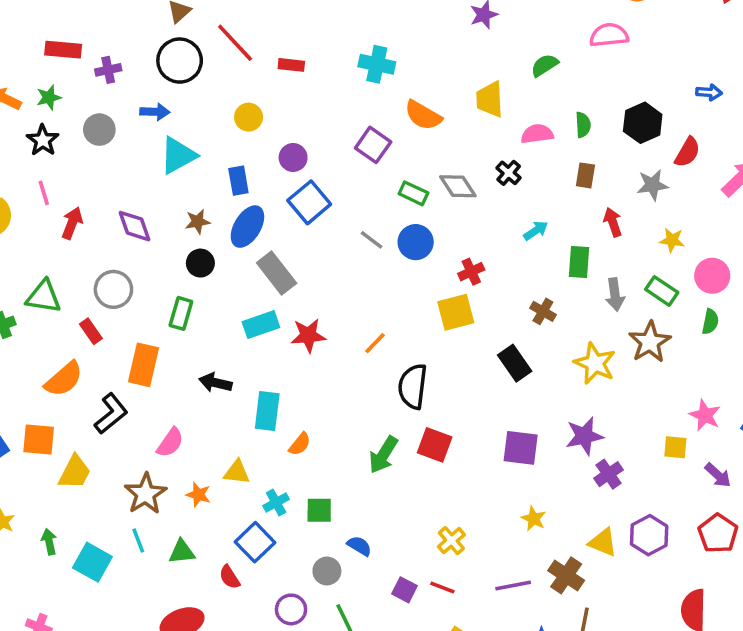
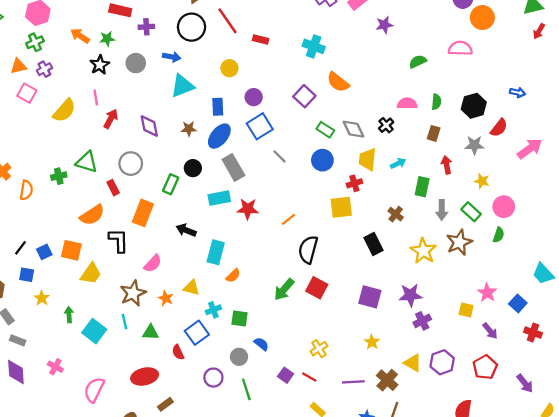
yellow trapezoid: (490, 99) -> (368, 159), moved
gray line: (372, 240) -> (279, 156), moved
black circle: (200, 263) -> (193, 168), moved
black L-shape: (111, 414) -> (119, 240), turned -60

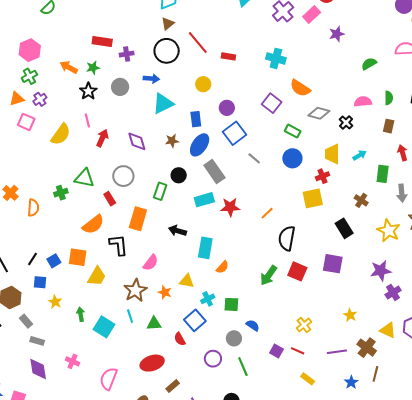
gray diamond: (353, 129) -> (319, 113), moved, turned -45
purple square: (370, 297) -> (333, 264), moved

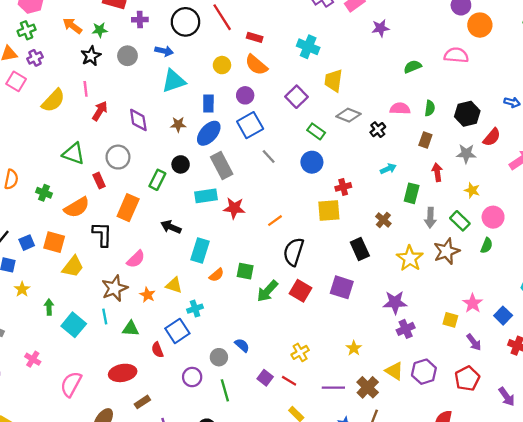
orange semicircle: (300, 88) -> (256, 65), moved
yellow trapezoid: (332, 154) -> (333, 81), moved
green cross: (61, 193) -> (44, 193), moved, turned 32
green square: (231, 304) -> (245, 271), moved

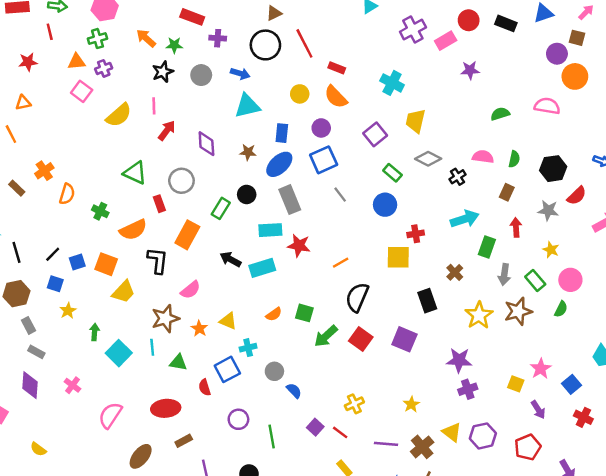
cyan arrow: (388, 169) -> (465, 219), size x1.6
cyan rectangle: (200, 251) -> (262, 268), moved, turned 50
gray circle: (219, 357) -> (274, 371), moved

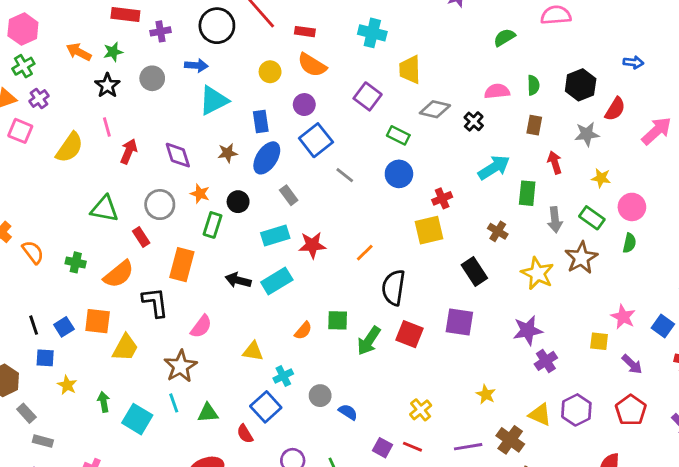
orange semicircle: (67, 194) -> (33, 252), turned -40
gray rectangle: (290, 200) -> (289, 195), size x0.6
black line: (53, 254) -> (34, 325), turned -49
orange star: (199, 329) -> (200, 194), moved

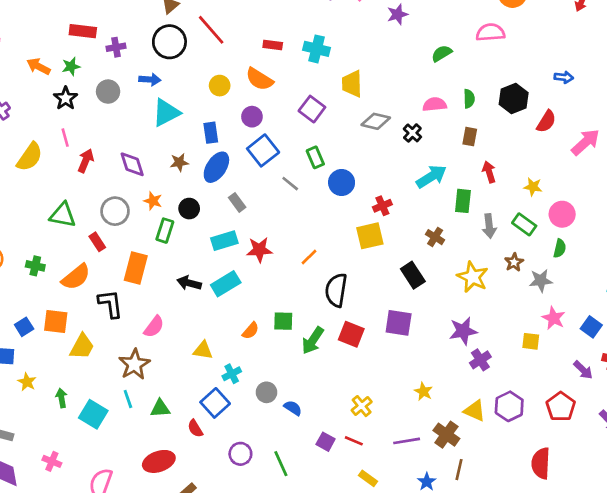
red rectangle: (305, 32) -> (273, 45), moved
gray star: (587, 134) -> (541, 281), moved
green rectangle: (398, 135) -> (315, 157), moved, turned 40
brown star: (581, 258) -> (514, 262), size x0.6
purple arrow: (632, 364) -> (583, 370), moved

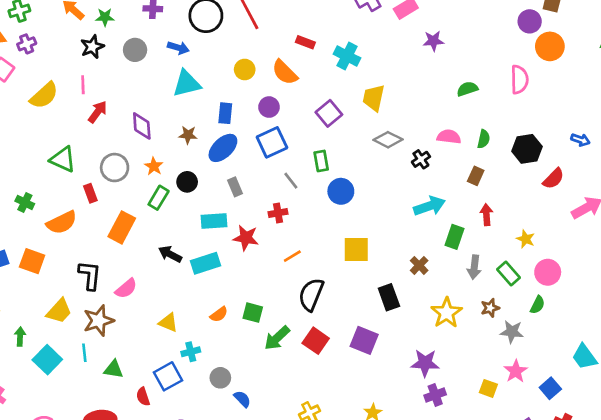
pink semicircle: (490, 32) -> (519, 80), turned 80
red cross: (382, 206) -> (278, 213), moved
black L-shape: (110, 304) -> (90, 275), moved
yellow trapezoid: (82, 347) -> (59, 311), moved

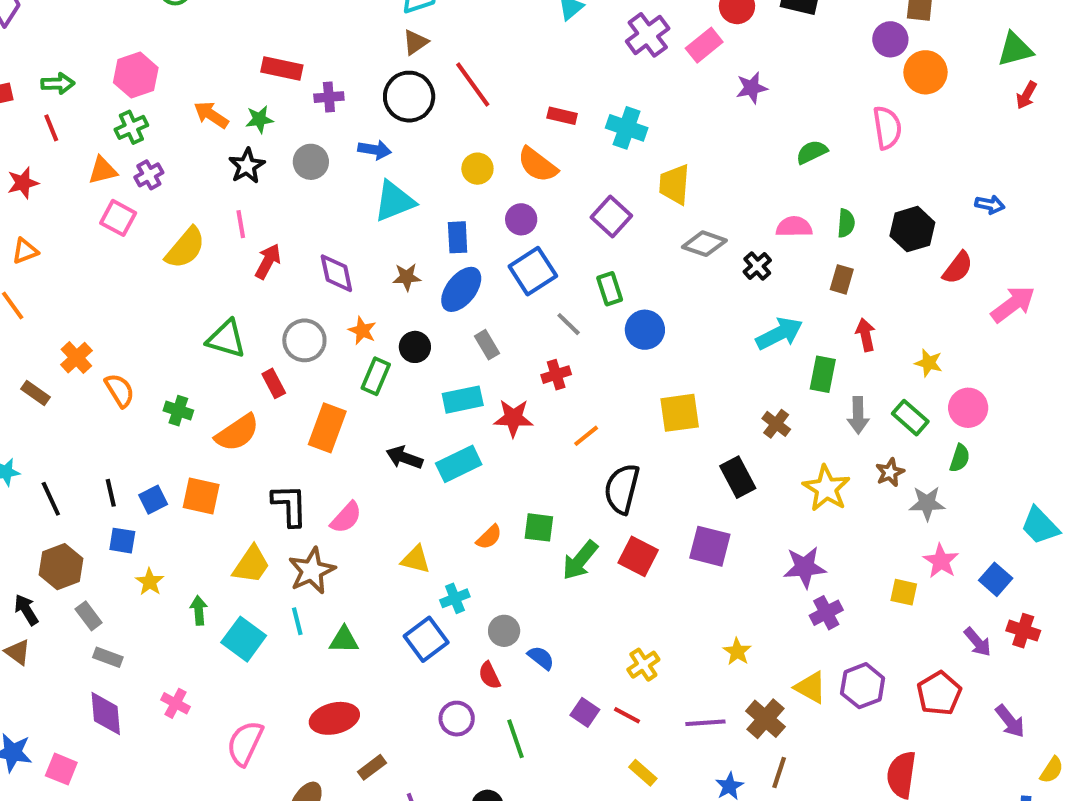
red semicircle: (143, 397) -> (489, 675), moved

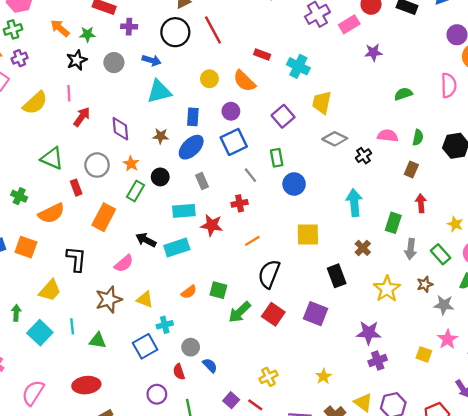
cyan arrow: (779, 334) -> (354, 203), moved, turned -76
pink semicircle: (346, 518) -> (124, 264), moved
brown star: (312, 571) -> (109, 300), moved

